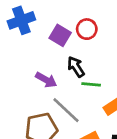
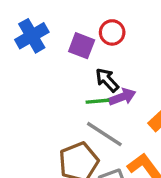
purple arrow: (46, 80) -> (122, 97), moved, turned -40
green line: (91, 84) -> (98, 101), moved

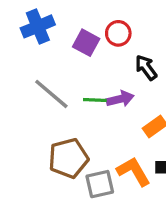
black arrow: (107, 80) -> (146, 68), moved
gray line: (104, 134) -> (51, 94), moved

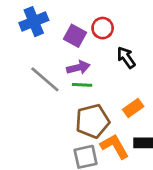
purple arrow: (120, 99) -> (78, 68), moved
brown pentagon: (68, 158) -> (92, 121), moved

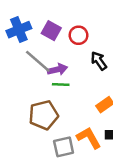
purple square: (75, 36) -> (51, 31), moved
gray line: (45, 79) -> (38, 61), moved
brown pentagon: (92, 121) -> (43, 115), moved

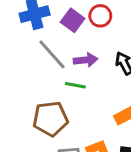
red circle: (78, 35) -> (100, 16), moved
purple arrow: (57, 69) -> (86, 60), moved

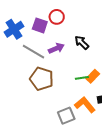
green line: (75, 85) -> (82, 78), moved
brown pentagon: (50, 119) -> (42, 79), moved, turned -30

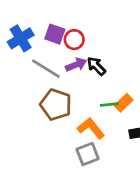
red circle: (57, 17) -> (74, 40), moved
black arrow: (82, 43) -> (96, 66), moved
orange L-shape: (85, 105) -> (91, 128), moved

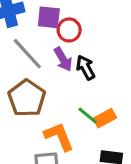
purple square: (55, 34) -> (49, 17), turned -30
purple arrow: (76, 65) -> (63, 59), turned 66
green line: (109, 105) -> (88, 116), turned 30

